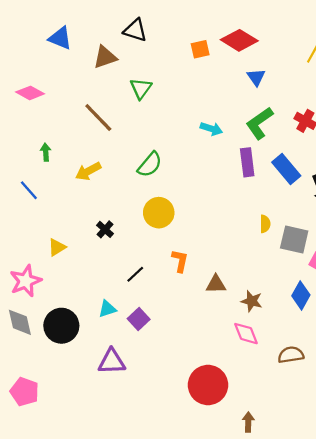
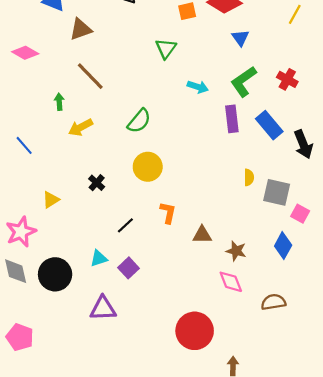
brown triangle: (105, 57) -> (81, 29), moved
green triangle: (141, 88) -> (166, 48), moved
green arrow: (46, 152) -> (59, 102), moved

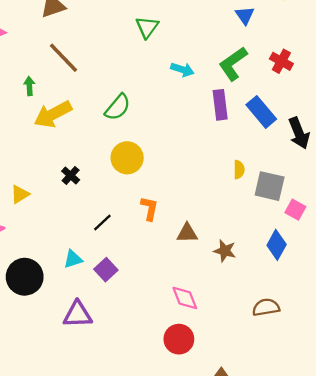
blue triangle: (240, 38) -> (245, 15), moved
yellow arrow: (81, 127) -> (53, 114), size x1.4
pink diamond: (231, 282) -> (185, 298), moved
red circle: (195, 331) -> (179, 339), size x0.7

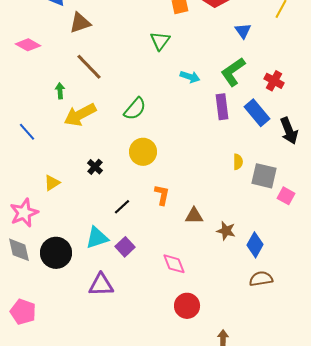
red cross: (281, 61) -> (274, 81), moved
blue diamond: (277, 245) -> (255, 245), moved
cyan triangle: (73, 259) -> (97, 238), size x1.4
pink diamond: (185, 298) -> (174, 264), moved

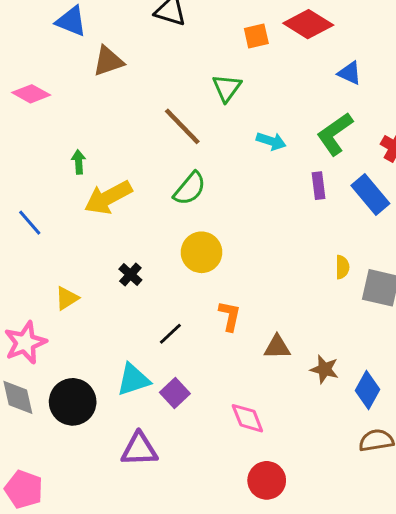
blue triangle: (243, 31) -> (350, 73), turned -30
brown line: (89, 67) -> (182, 126), moved
purple rectangle: (222, 107) -> (319, 186), size x0.7

